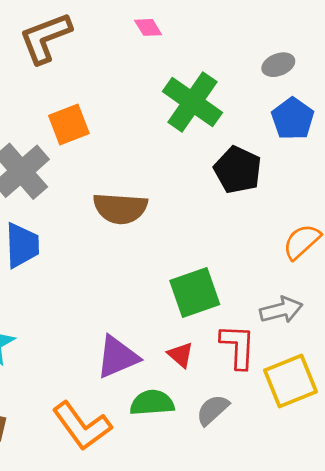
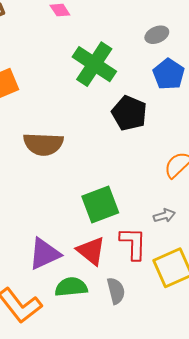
gray arrow: (281, 310) -> (164, 216), size x0.7
red triangle: (181, 355) -> (91, 251), size x1.5
gray semicircle: (213, 410) -> (116, 291), turned 120

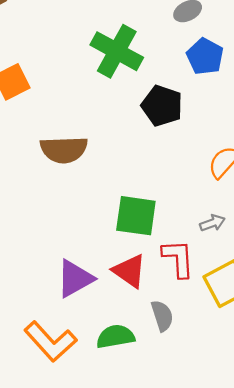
green square: (100, 205) -> (136, 216), turned 33
green semicircle: (71, 287) -> (115, 337), moved

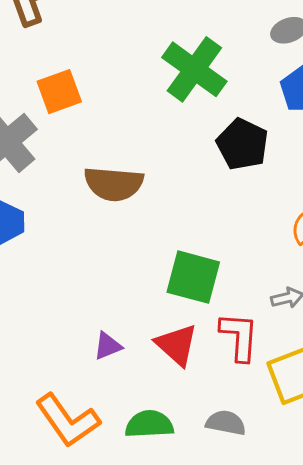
purple triangle: (75, 279) -> (108, 346), size x0.6
gray semicircle: (162, 316) -> (226, 423), moved, turned -68

